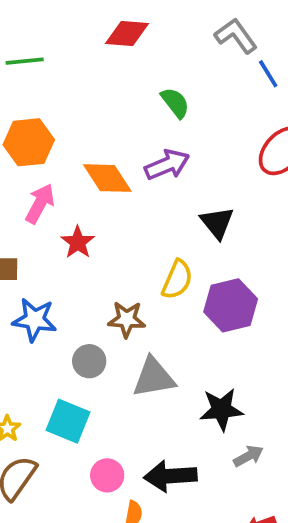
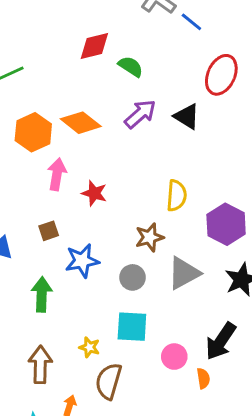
red diamond: (127, 34) -> (94, 46), moved
orange diamond: (107, 178) -> (81, 123), moved
black triangle: (217, 223) -> (187, 116), moved
purple hexagon: (231, 305) -> (226, 224), moved
black arrow: (170, 476) -> (221, 341), turned -33

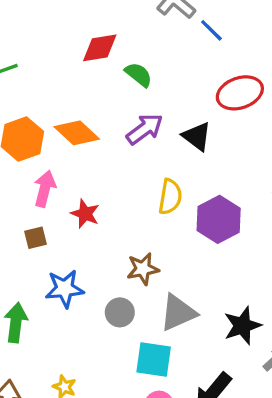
red ellipse: (221, 75) -> (240, 93), turned 42
yellow semicircle: (177, 196) -> (170, 197), moved
purple hexagon: (226, 224) -> (219, 219), moved
brown square: (49, 231) -> (35, 238), moved
cyan square: (132, 327) -> (154, 360), moved

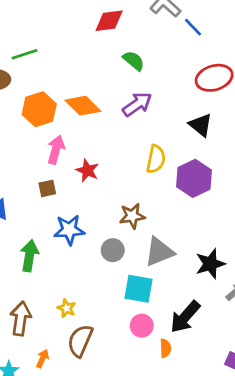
red diamond: (100, 48) -> (109, 21), moved
black triangle: (197, 136) -> (201, 125), moved

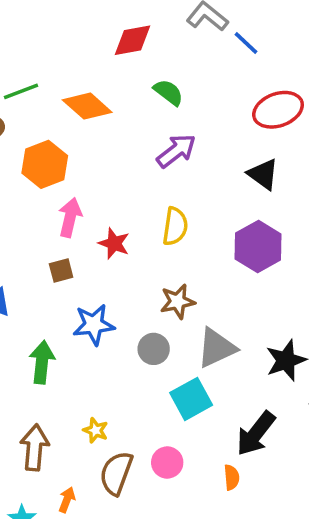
orange diamond: (83, 106) -> (87, 106), moved
yellow semicircle: (156, 159) -> (175, 226), moved
cyan square: (139, 289) -> (191, 399), turned -36
pink circle: (142, 326) -> (167, 462), moved

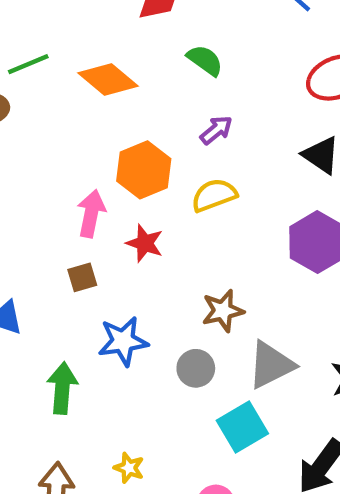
purple arrow: (176, 151) -> (216, 130), size x0.7
orange hexagon: (45, 164) -> (144, 170), moved
yellow semicircle: (175, 226) -> (214, 195), moved, turned -117

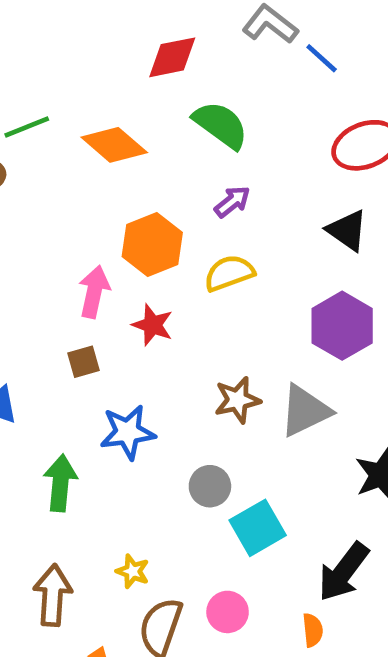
green semicircle: (205, 60) -> (221, 125), size x1.4
gray triangle: (271, 365) -> (305, 411), moved
gray circle: (196, 368) -> (210, 486), moved

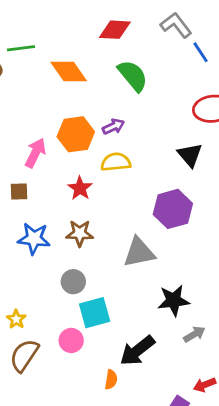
purple arrow: (232, 202) -> (113, 127), moved
red star: (153, 325) -> (80, 188), moved
brown star: (237, 400) -> (80, 233), moved
pink circle: (228, 612) -> (71, 340), moved

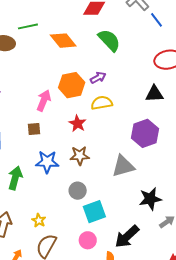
black triangle: (190, 155) -> (154, 94), turned -48
pink circle: (71, 340) -> (88, 240), moved

